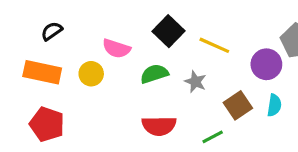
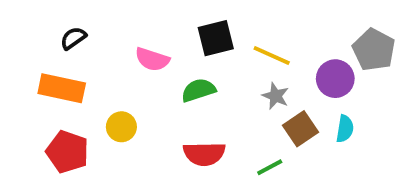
black square: (169, 31) -> (216, 38), turned 32
yellow circle: (91, 74) -> (121, 127), moved
gray star: (195, 82) -> (276, 96), moved

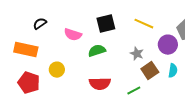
black semicircle: (73, 38) -> (40, 24), moved
yellow line: (272, 55) -> (144, 24), moved

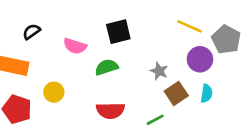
yellow line: (144, 24) -> (189, 26), moved

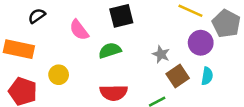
pink semicircle: (75, 46) -> (79, 30), turned 35

